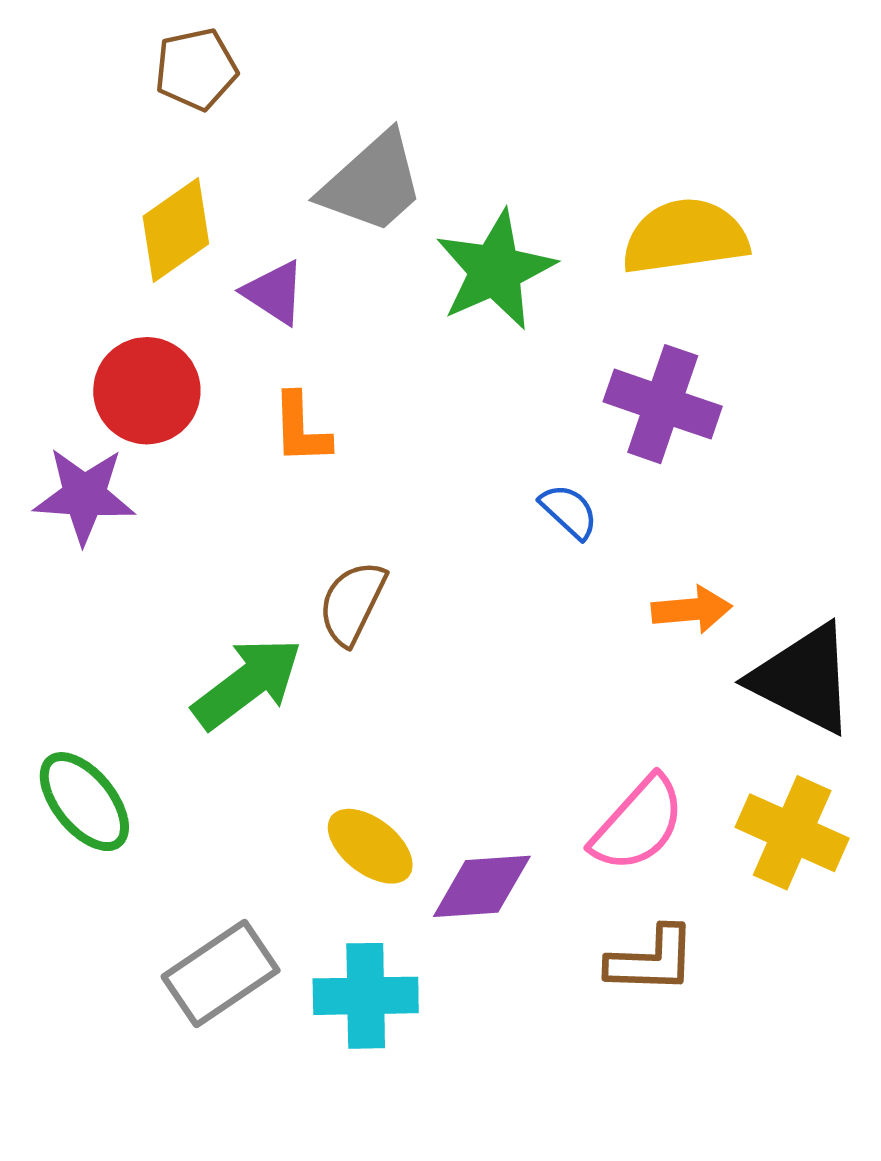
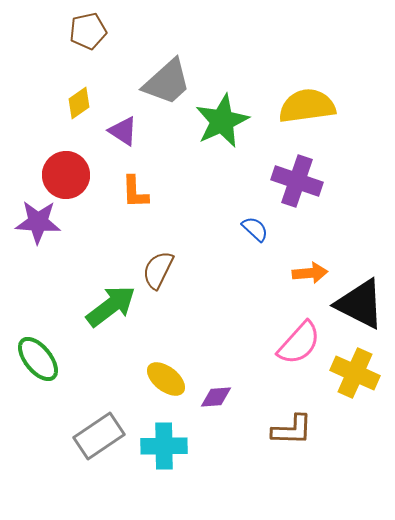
yellow diamond: (176, 230) -> (79, 103), size x0.7
pink semicircle: (638, 824) -> (299, 343), moved
purple diamond: (482, 886) -> (216, 397), size x0.7

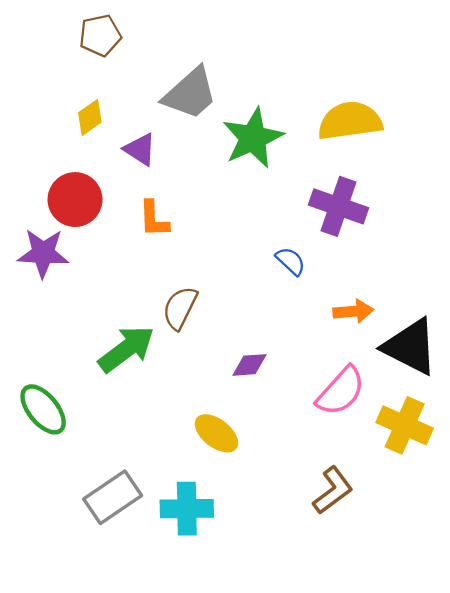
yellow ellipse: (166, 379) -> (216, 433), moved
purple diamond: (216, 397) -> (250, 365), moved
brown L-shape: (292, 430) -> (333, 490), turned -39

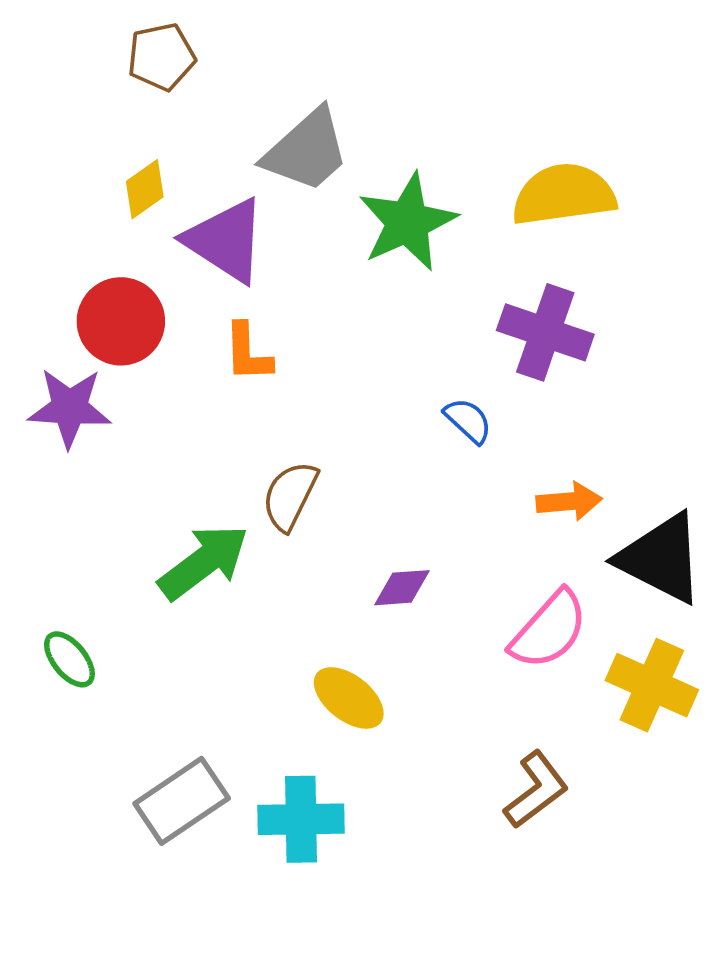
purple triangle: (140, 149) -> (226, 241), size x1.6
green ellipse: (43, 409) -> (69, 659), size x0.7

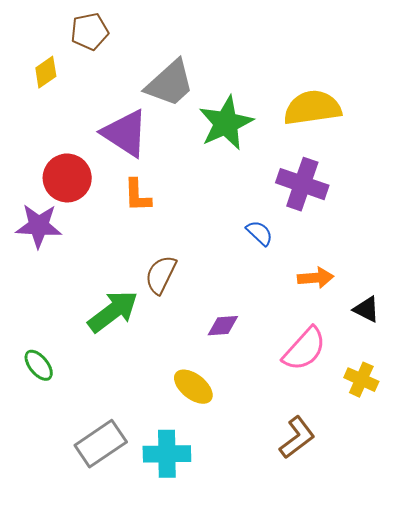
yellow diamond: (145, 189) -> (46, 72), moved
black triangle: (661, 558) -> (366, 309), size x0.5
yellow cross: (652, 685) -> (361, 380), size x0.7

